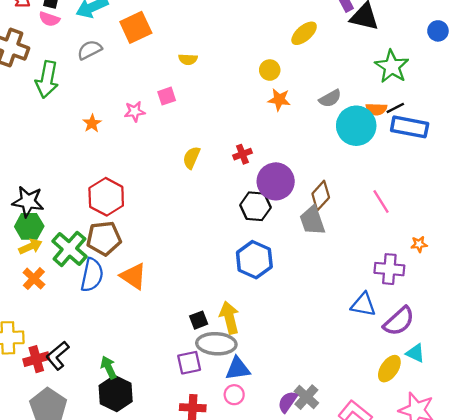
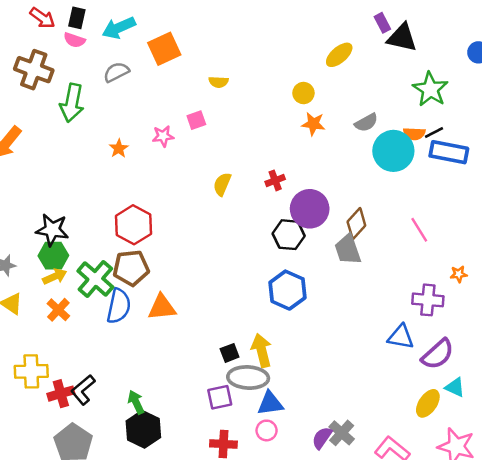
orange triangle: (133, 276) -> (162, 307), turned -40

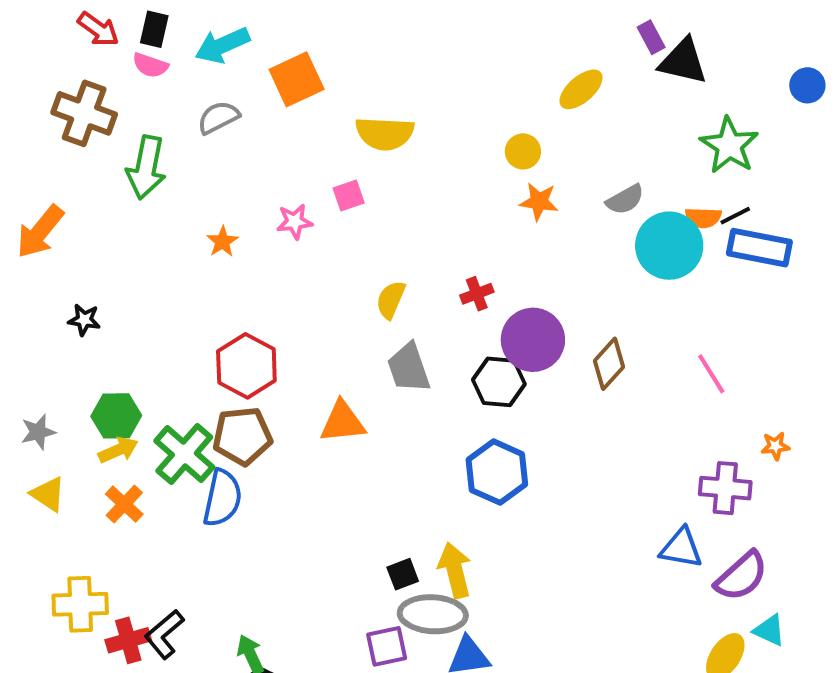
yellow semicircle: (218, 82) -> (385, 133), size x1.8
black star: (52, 230) -> (84, 320), moved, size x0.6
gray trapezoid: (348, 249) -> (409, 368), moved
orange triangle: (162, 307) -> (343, 422), moved

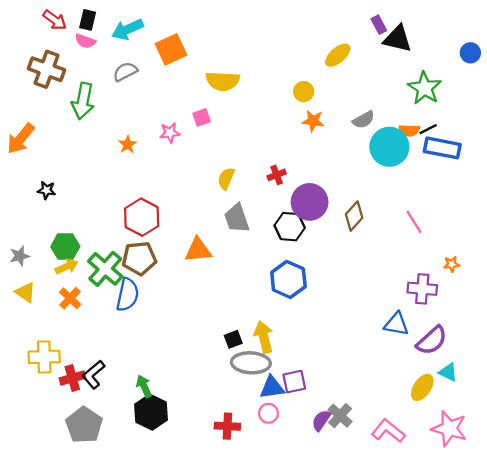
purple square: (387, 646) -> (294, 382), moved

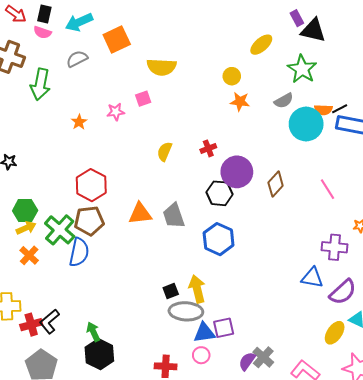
green star: (425, 88) -> (302, 69), moved
gray trapezoid: (237, 218) -> (174, 216), moved

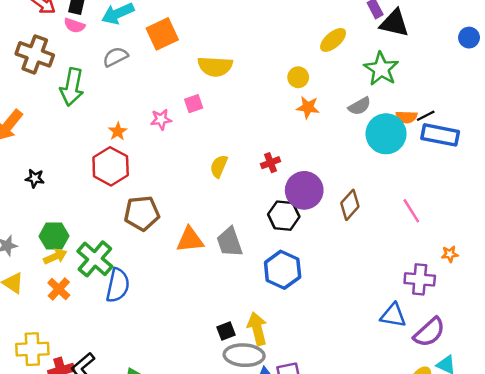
red hexagon: (91, 185) -> (111, 166), moved
brown pentagon: (89, 221) -> (142, 213), moved

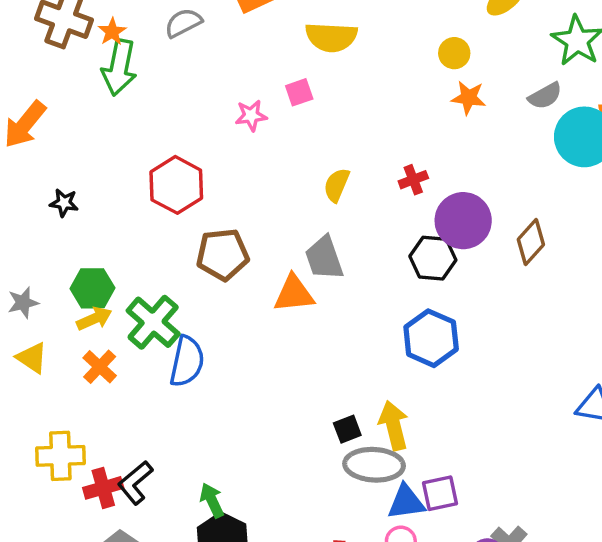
orange star: (118, 131) -> (112, 32), moved
gray trapezoid: (230, 242) -> (324, 258), moved

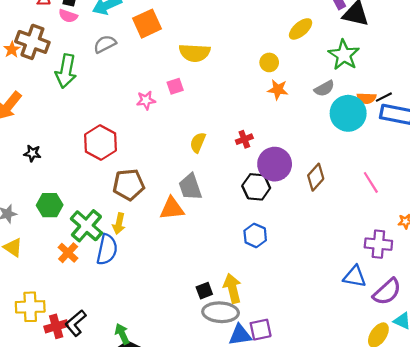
orange star: (112, 32) -> (12, 49), moved
yellow arrow: (94, 319) -> (119, 224), moved, turned 126
blue hexagon: (431, 338) -> (255, 235), size x0.7
orange cross: (100, 367) -> (68, 253), moved

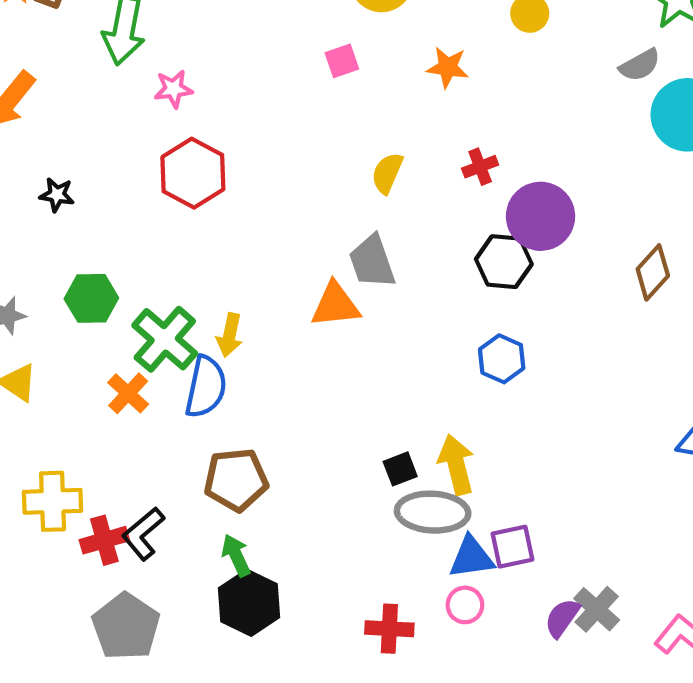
orange star: (278, 89) -> (448, 67), moved
pink star: (146, 100) -> (173, 89), moved
brown diamond: (316, 177) -> (653, 272), moved
brown pentagon: (129, 185) -> (236, 480), moved

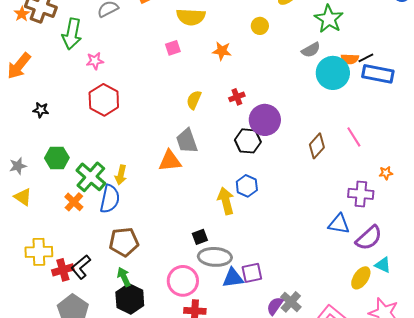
yellow arrow: (456, 465) -> (226, 201), moved
pink circle: (465, 605) -> (183, 281), moved, size x1.8

